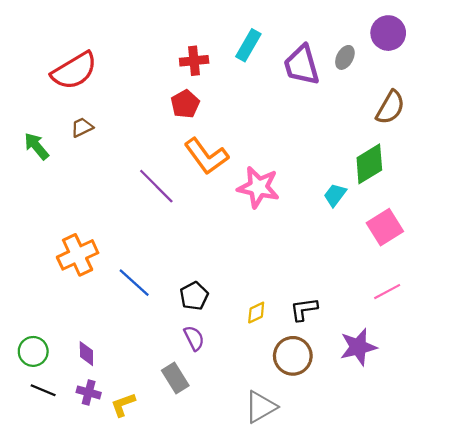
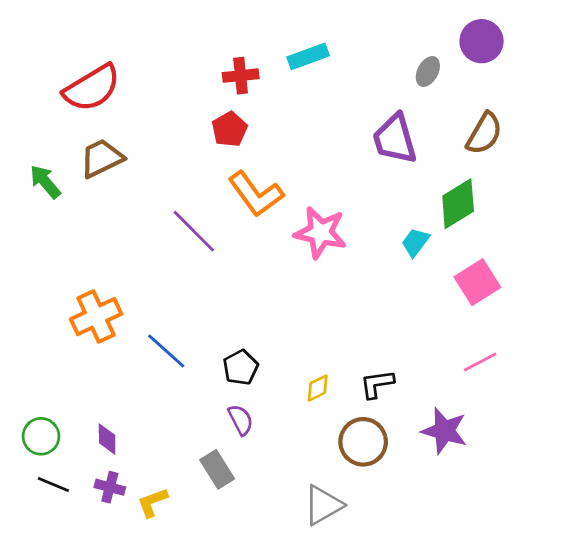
cyan rectangle: (248, 45) -> (308, 56), turned 40
purple trapezoid: (302, 65) -> (395, 139), moved
brown trapezoid: (82, 127) -> (102, 158), size x1.6
purple star: (358, 347) -> (444, 431), turned 30

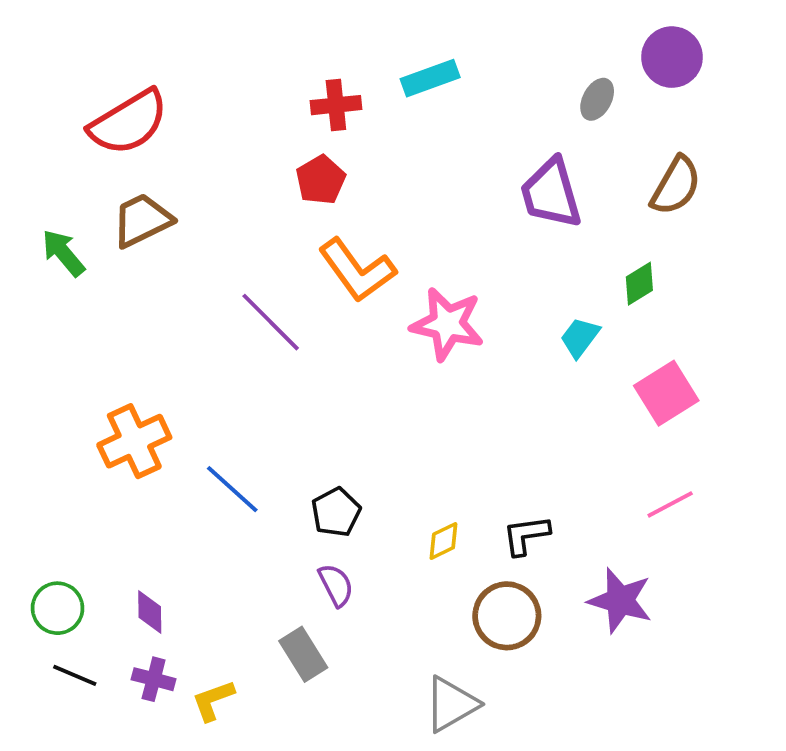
green diamond: (458, 204) -> (639, 284), size x0.6

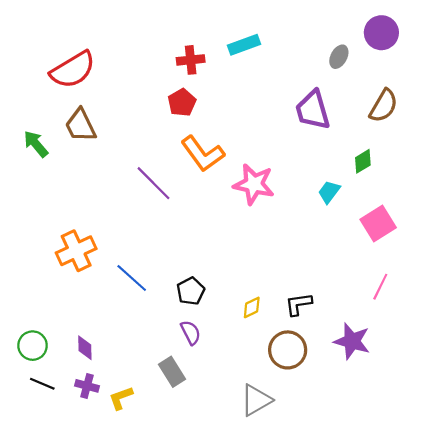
brown trapezoid: (142, 220) -> (80, 125), turned -90
pink line: (670, 504) -> (380, 287), turned -36

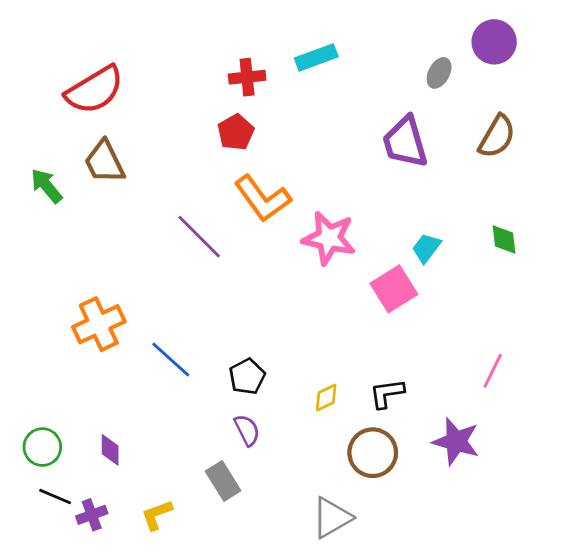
green diamond: (363, 161) -> (504, 240), moved, turned -65
pink square: (378, 223) -> (394, 289), moved
purple cross: (87, 386) -> (92, 515), moved, turned -35

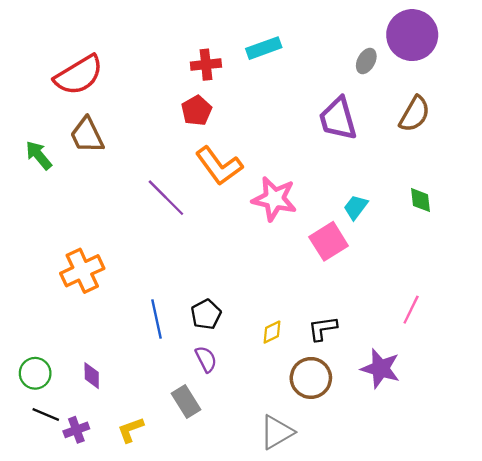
purple circle: (494, 42) -> (412, 35), size x1.4
blue line: (171, 360) -> (156, 319), moved, turned 36

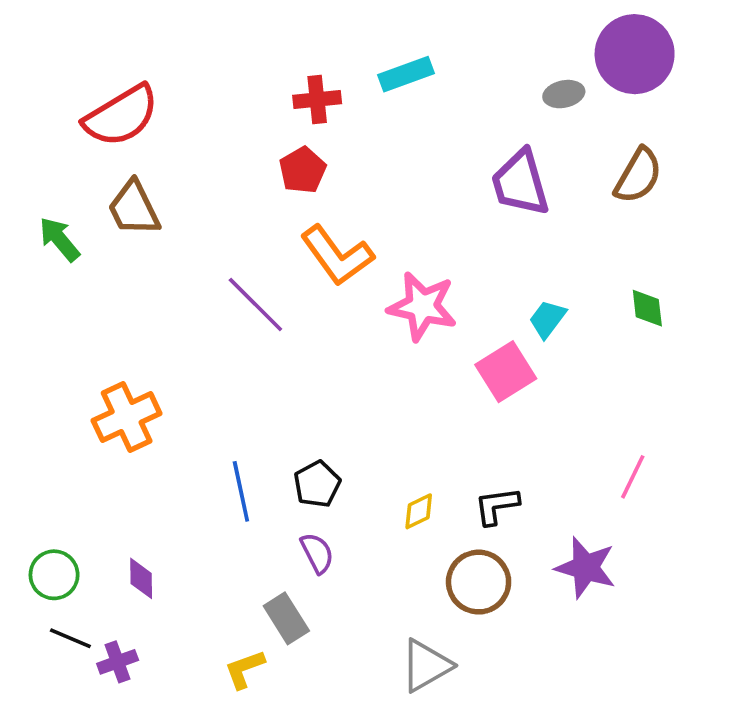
gray ellipse: (366, 61) -> (564, 94), turned 50
yellow L-shape: (131, 430) -> (245, 669), moved

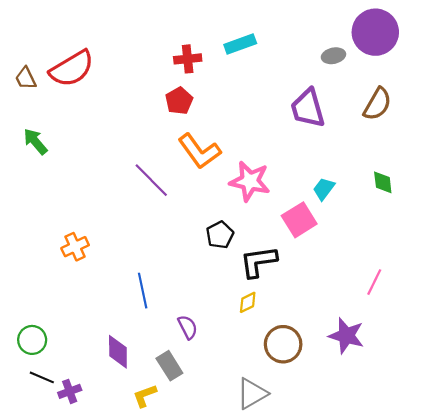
brown trapezoid: (134, 208) -> (26, 78), moved, size x0.7
orange cross: (127, 417) -> (75, 247), size x0.7
black pentagon: (317, 484) -> (220, 235), moved
black L-shape: (497, 506) -> (258, 262), moved, size x1.4
purple diamond: (141, 578) -> (118, 352), moved, size x1.4

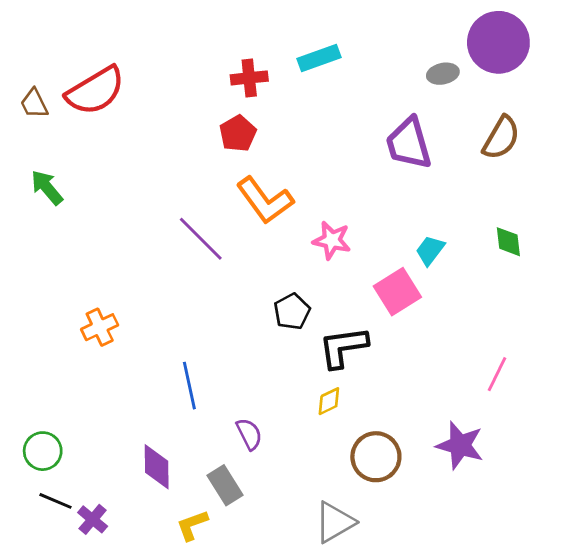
pink star: (250, 181) -> (332, 240), size x0.7
purple cross: (70, 391) -> (93, 519), turned -30

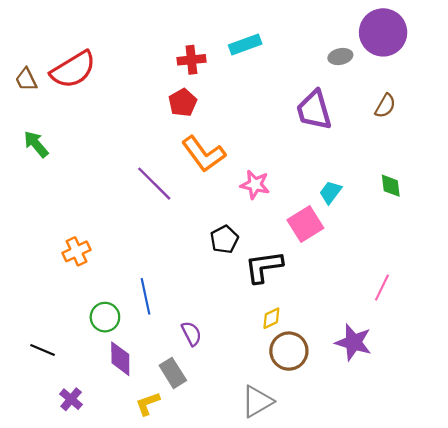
brown semicircle: (501, 138) -> (385, 106), size x0.7
yellow diamond: (329, 401) -> (271, 318), moved
green circle: (43, 451) -> (105, 317), moved
black line: (56, 501) -> (43, 350), moved

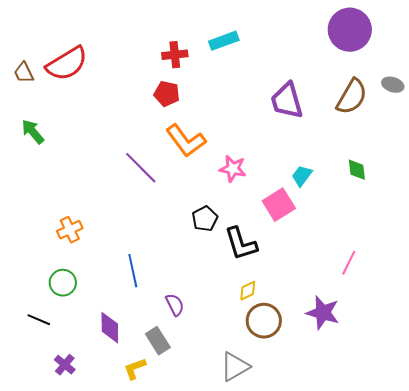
gray ellipse: (340, 57) -> (393, 85), moved, turned 30
red pentagon: (183, 102) -> (167, 94), turned -30
brown semicircle: (385, 106) -> (352, 97), size x1.6
black L-shape: (264, 267) -> (241, 244), turned -99
green circle: (105, 317) -> (63, 283), moved

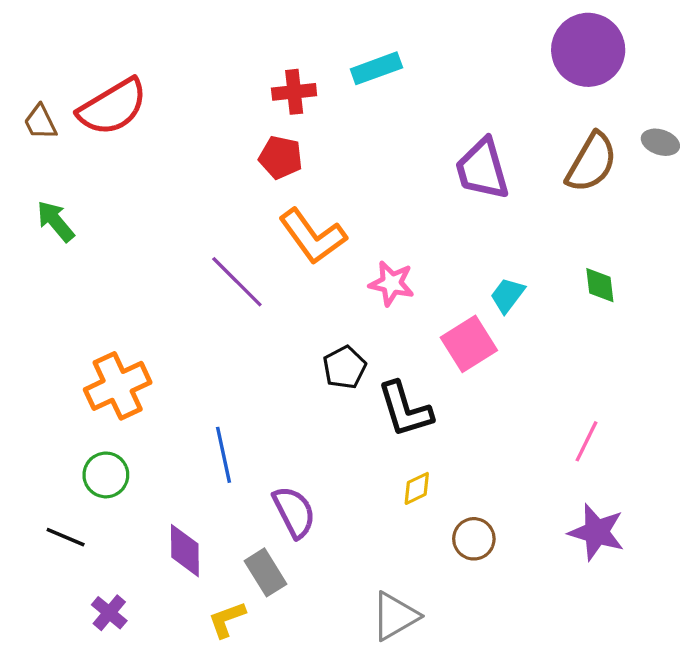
orange cross: (70, 230) -> (118, 386), size x1.5
purple semicircle: (175, 305) -> (294, 512), size x1.4
purple star: (323, 313) -> (597, 532), moved
brown circle: (264, 321) -> (474, 539), moved, size x0.7

